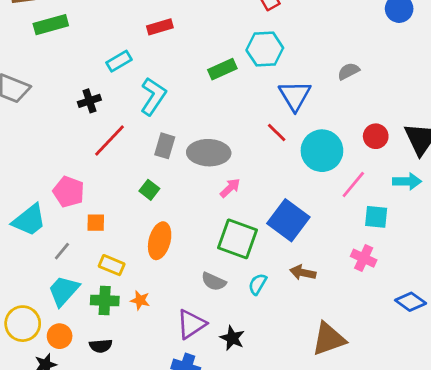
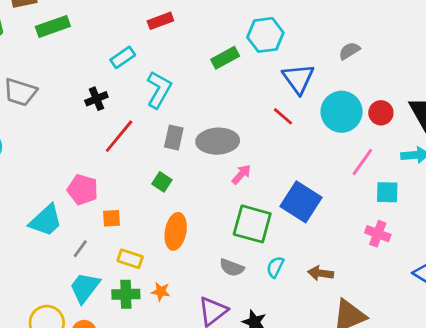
cyan circle: (322, 151) -> (342, 112), moved
brown arrow: (303, 273) -> (321, 273), moved

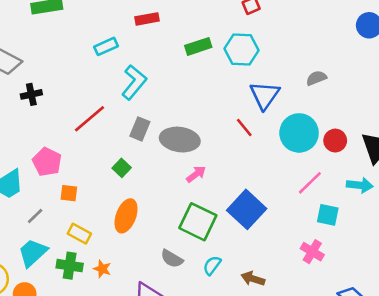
green rectangle: (225, 58) -> (198, 46), moved
black cross: (96, 99) -> (31, 94), moved

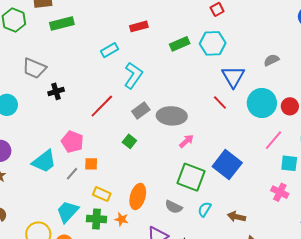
gray rectangle: (140, 129) -> (141, 111), turned 36
gray line: (35, 216) -> (72, 174), moved
orange ellipse: (126, 216) -> (138, 196), moved

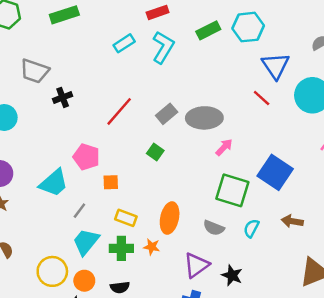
cyan L-shape: (133, 75) -> (163, 47), moved
gray line: (72, 174) -> (79, 211), moved
brown arrow: (236, 217) -> (292, 221), moved

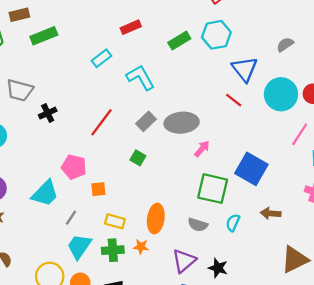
cyan L-shape: (163, 47) -> (140, 77), moved, turned -56

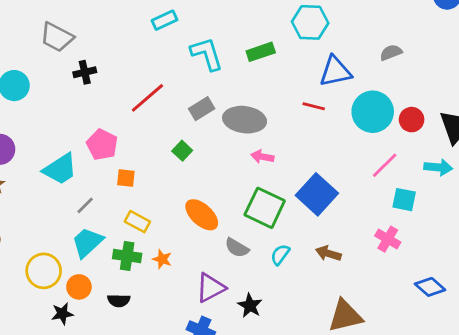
green rectangle: (179, 41) -> (261, 52), moved
blue triangle: (245, 69) -> (335, 71), turned 44
red line: (234, 100) -> (314, 106), turned -36
pink arrow: (202, 149) -> (262, 157), turned -132
orange ellipse: (156, 219) -> (202, 215), moved, turned -68

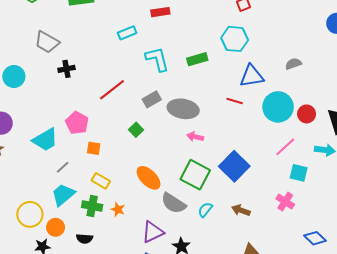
gray semicircle: (237, 248) -> (173, 203), size x1.4

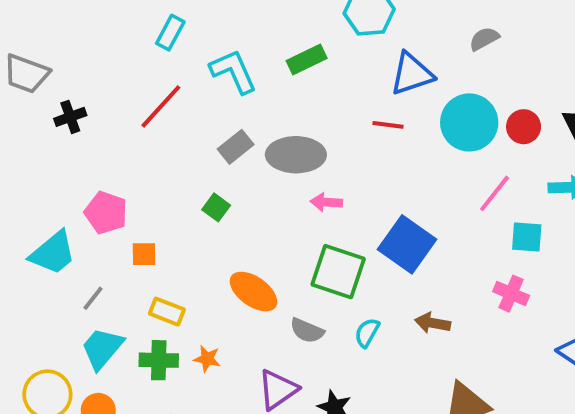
cyan rectangle: (127, 33) -> (170, 33), turned -30
red line: (112, 90) -> (161, 106), moved
gray semicircle: (173, 203) -> (307, 331), size x0.7

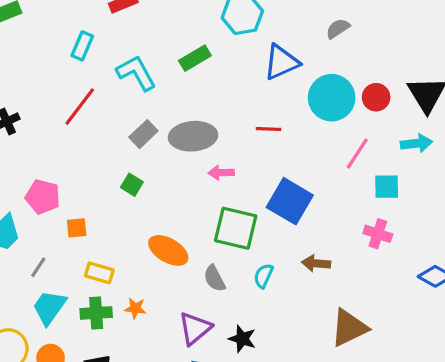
red line: (388, 125) -> (268, 129), moved
gray semicircle: (307, 331) -> (214, 278), turned 44

